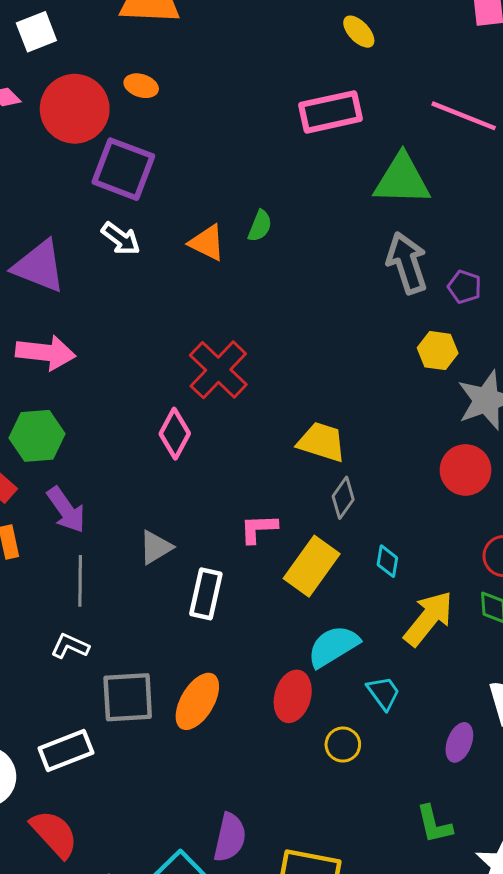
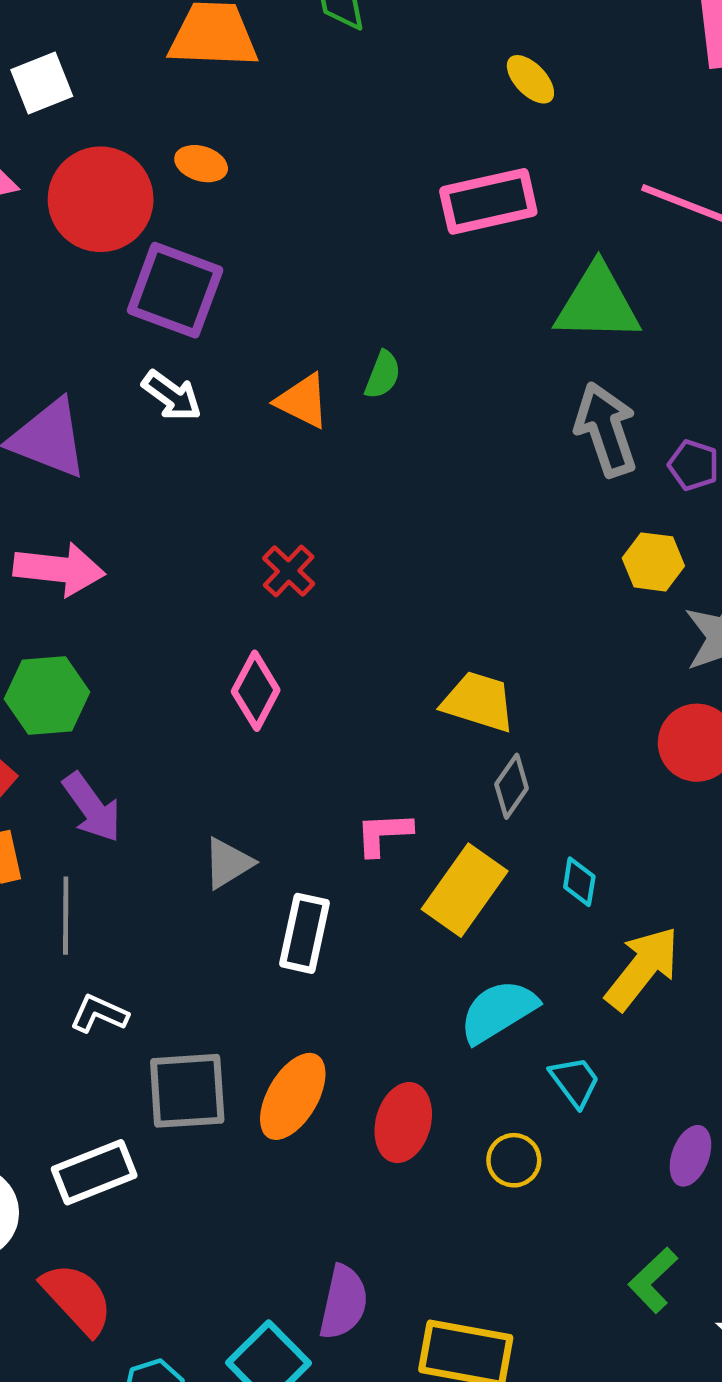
red cross: (218, 370) -> (289, 571), moved, size x0.6
gray line: (80, 581) -> (66, 916), moved
red ellipse: (293, 696) -> (403, 1123), moved
green L-shape: (434, 824) -> (653, 1280), turned 60

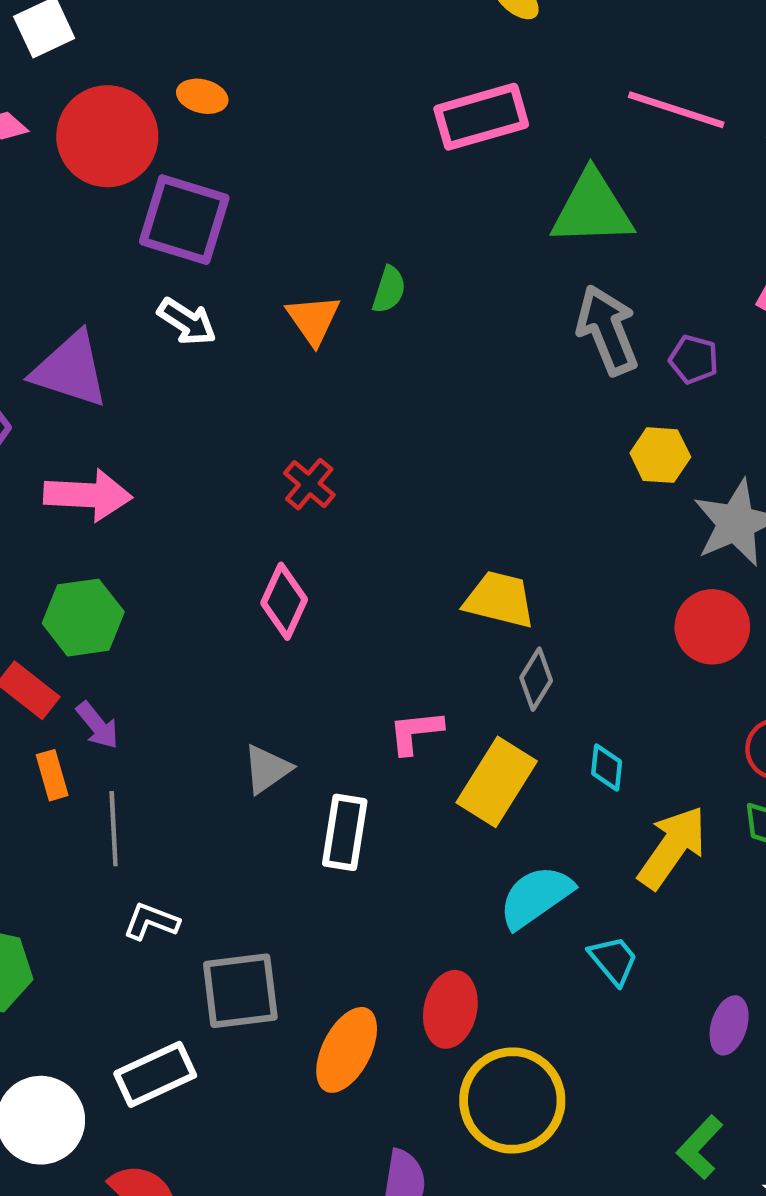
orange triangle: (303, 401) -> (313, 319), turned 32
purple arrow: (92, 807) -> (97, 725), moved, size x0.7
orange ellipse: (293, 1096) -> (347, 1050), moved
yellow circle: (514, 1160) -> (512, 1101), moved, size x2.0

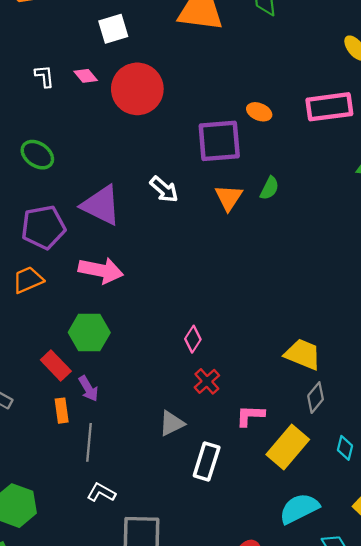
orange ellipse: (202, 96) -> (259, 112), moved
purple square: (184, 220) -> (219, 141), moved, turned -30
red cross: (309, 484) -> (207, 381), moved
pink diamond: (284, 601) -> (193, 339), size x0.7

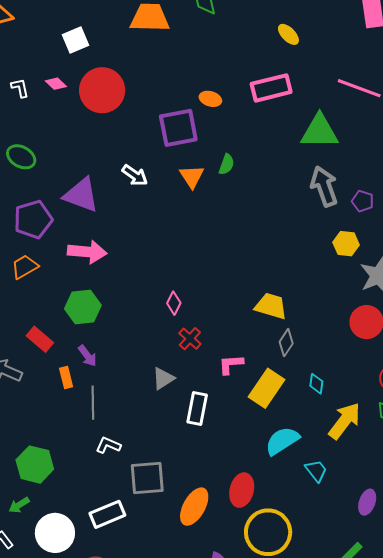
red rectangle: (56, 365) -> (40, 339), moved

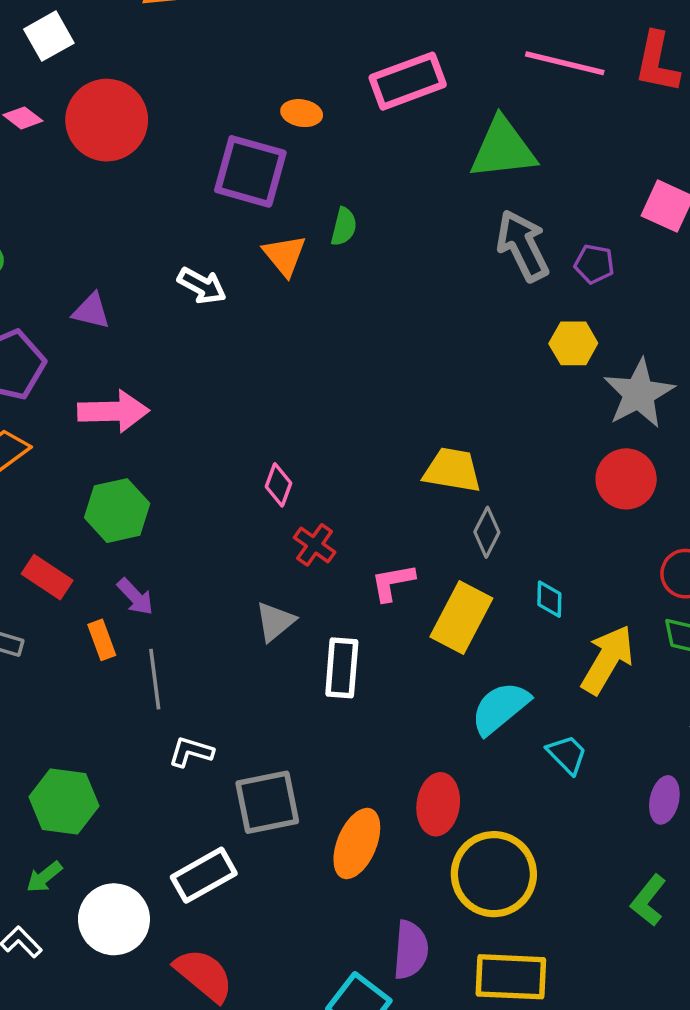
purple square: (178, 128) -> (250, 171), turned 33
white arrow: (135, 175) -> (202, 286), moved
purple triangle: (81, 195) -> (91, 311), size x0.6

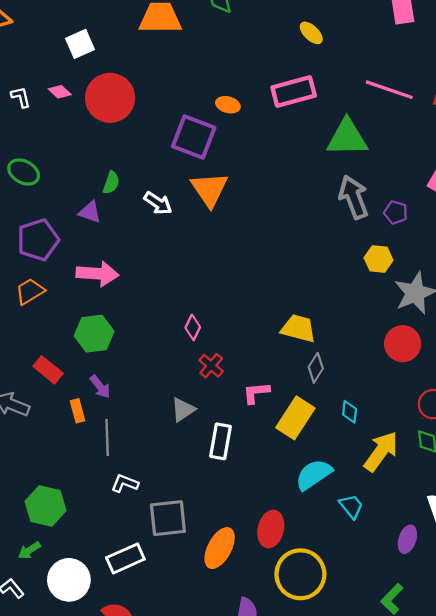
green semicircle: (344, 227) -> (111, 183), moved
orange triangle: (285, 255) -> (210, 189), size x1.4

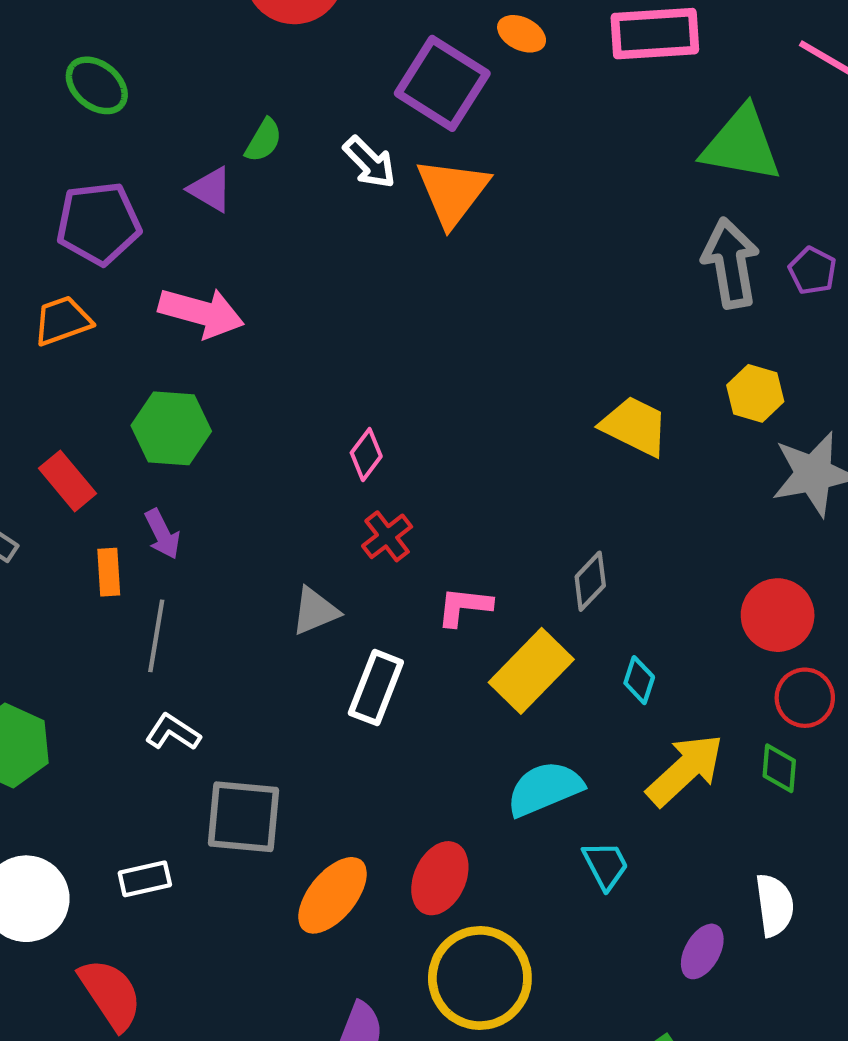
white arrow: (158, 203) -> (370, 162), moved
purple pentagon: (396, 212) -> (812, 271), moved
yellow trapezoid: (298, 328) -> (635, 426), moved
red circle: (403, 344) -> (778, 615), moved
white rectangle: (125, 558) -> (145, 879), size x0.7

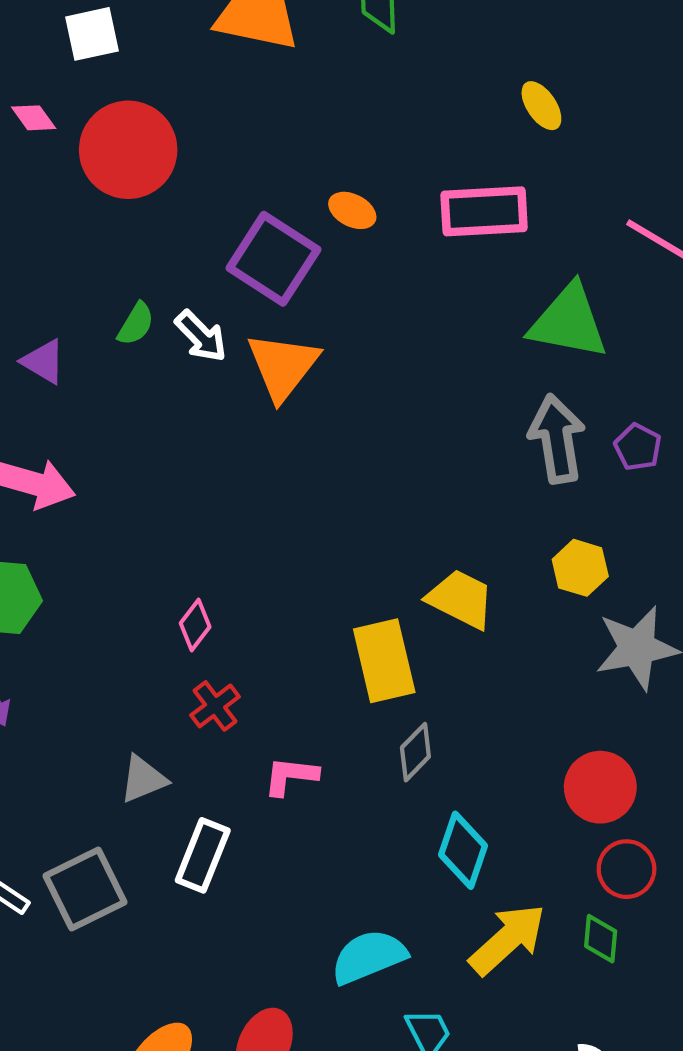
green semicircle: (264, 140) -> (136, 324), moved
yellow rectangle: (531, 671) -> (384, 661), moved, turned -58
cyan diamond: (639, 680) -> (463, 850), size x1.6
gray square: (243, 817) -> (85, 889), moved, turned -32

